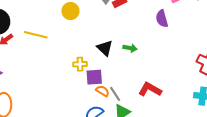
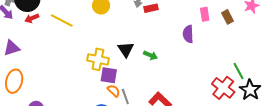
yellow cross: (80, 64) -> (98, 59), size x1.5

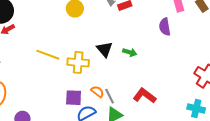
yellow line: (62, 21) -> (48, 55), moved
purple square: (109, 75) -> (74, 98), moved

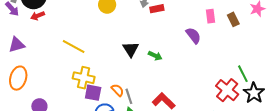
purple semicircle: (165, 27) -> (193, 36), turned 144
yellow cross: (78, 62) -> (84, 78), moved

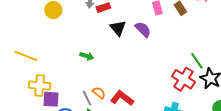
black triangle: (131, 49) -> (118, 28), moved
green arrow: (155, 56) -> (87, 56), moved
orange semicircle: (117, 90) -> (99, 93), moved

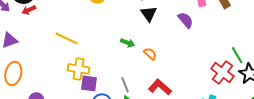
black triangle: (118, 28) -> (149, 14), moved
orange semicircle: (99, 93) -> (150, 54), moved

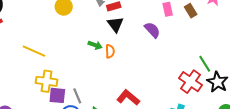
green arrow: (128, 43) -> (95, 45), moved
orange semicircle: (150, 54) -> (110, 51), moved, turned 48
gray line: (125, 85) -> (77, 96), moved

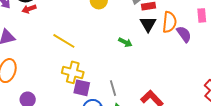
orange semicircle: (110, 51) -> (169, 22), moved, size x1.5
gray line: (77, 96) -> (113, 88), moved

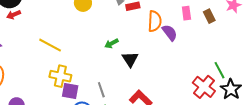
black triangle: (148, 24) -> (130, 59), moved
green arrow: (125, 42) -> (111, 43), turned 128

